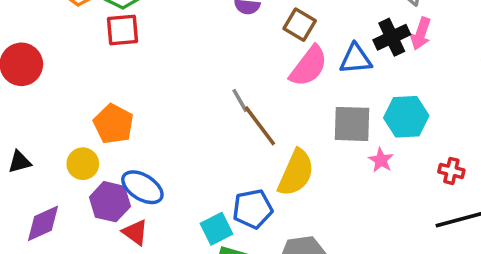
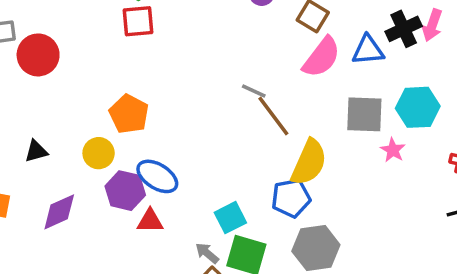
gray line: (240, 100) -> (254, 91), turned -35
blue pentagon: (253, 209) -> (291, 198), moved
red triangle: (135, 232) -> (150, 221), turned -36

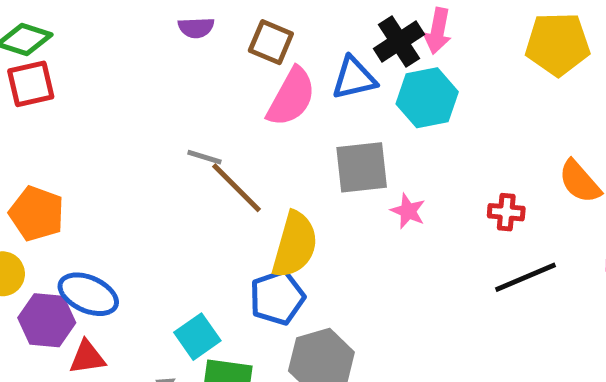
cyan hexagon: (418, 107) -> (427, 98), moved

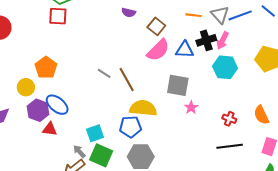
cyan hexagon: (427, 98) -> (225, 67), moved
gray line: (204, 157) -> (104, 73), moved
yellow semicircle: (295, 245) -> (143, 108), turned -116

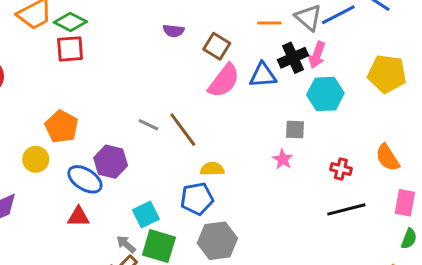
gray square: (178, 85) -> (295, 130), moved, size x0.6
yellow semicircle: (143, 108) -> (212, 169), size x0.6
purple hexagon: (38, 110) -> (111, 162), moved

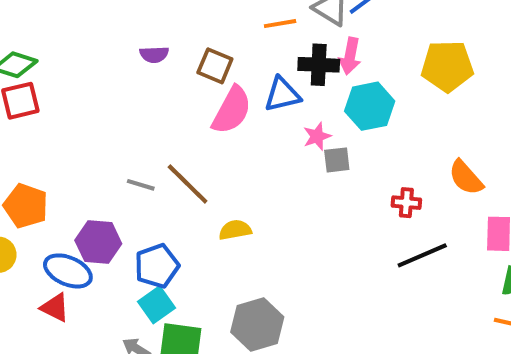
black cross: (293, 58) -> (319, 65), turned 36
pink star: (283, 159) -> (317, 136), moved, turned 30
blue pentagon: (197, 199) -> (157, 266), moved
red triangle: (78, 217) -> (55, 308), moved, turned 35

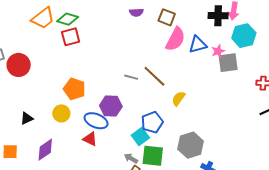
blue triangle: (282, 95) -> (198, 45), moved
gray square: (337, 160) -> (228, 63), size x1.5
yellow semicircle: (235, 230) -> (179, 99), turned -42
blue pentagon: (157, 266) -> (152, 122), moved

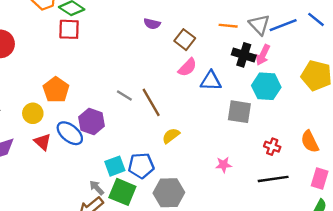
pink semicircle: (175, 39) -> (187, 67), size x0.7
pink star: (218, 51) -> (224, 165), moved
blue pentagon: (152, 122) -> (141, 166), moved
red triangle: (90, 139) -> (43, 142), moved

